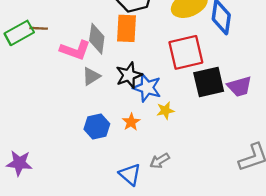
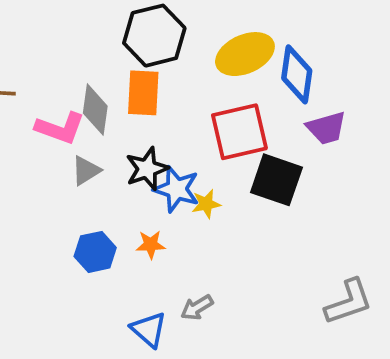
black square: (209, 82) -> (276, 180), turned 32
purple trapezoid: (240, 87) -> (326, 128), moved
yellow star: (165, 111) -> (206, 204), moved
orange star: (131, 122) -> (151, 245), turned 30

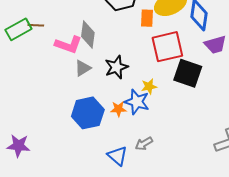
orange rectangle: (143, 93) -> (147, 18), moved, size x0.7
blue star: (177, 189) -> (137, 102), moved
blue hexagon: (95, 252) -> (88, 113), size x1.4

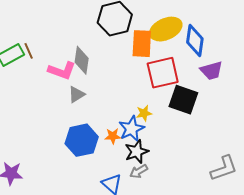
orange rectangle: (147, 18) -> (142, 44), size x1.5
brown line: (36, 25) -> (29, 51), turned 63
black star: (116, 67) -> (137, 152), moved
blue star: (137, 102) -> (131, 129), turned 30

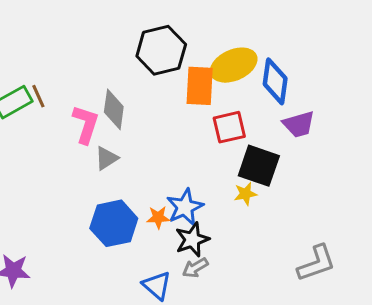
pink L-shape: (62, 71) -> (86, 124), turned -92
red square: (163, 73) -> (229, 127), size x0.7
yellow star: (144, 113) -> (245, 194), moved

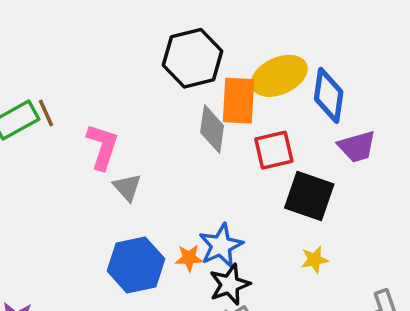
gray diamond: (114, 109) -> (212, 129), moved
gray triangle: (106, 158) -> (127, 187), turned -40
yellow star: (245, 194) -> (315, 260), moved

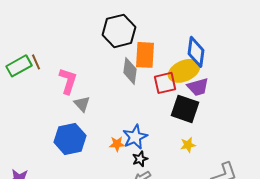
yellow ellipse: (279, 76) -> (184, 71), moved
purple trapezoid: (357, 147) -> (198, 87), moved
blue hexagon: (136, 265) -> (70, 139), moved
black star: (230, 284) -> (140, 159), size x0.7

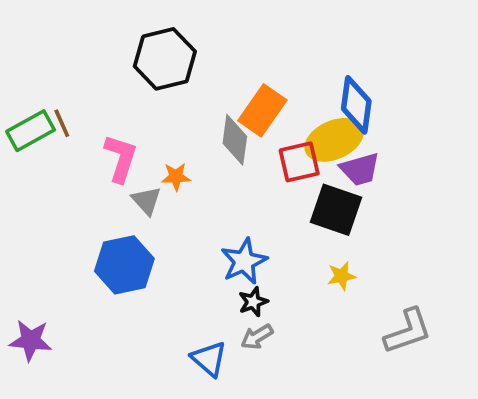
black hexagon: (119, 31) -> (165, 59), moved
orange rectangle: (145, 55) -> (262, 110), turned 32
orange star: (117, 144) -> (176, 177), moved

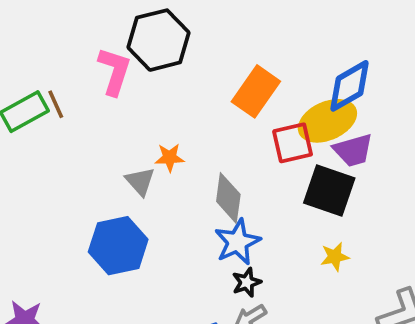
blue diamond: (356, 105) -> (349, 86), turned 52
gray diamond: (235, 140) -> (228, 198), moved
pink L-shape: (121, 158) -> (114, 71), moved

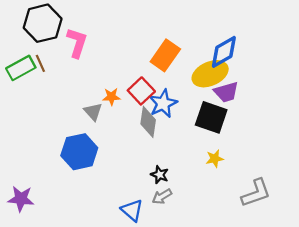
black hexagon: (159, 40) -> (43, 23), moved
red square: (293, 143) -> (141, 91), moved, turned -30
blue star: (237, 242) -> (163, 104), moved
black star: (247, 282) -> (160, 175), turned -30

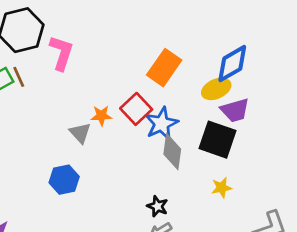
yellow ellipse: (210, 74) -> (216, 89), size x0.7
gray diamond: (148, 122) -> (172, 152), moved
blue hexagon: (79, 152) -> (64, 180), size x0.7

